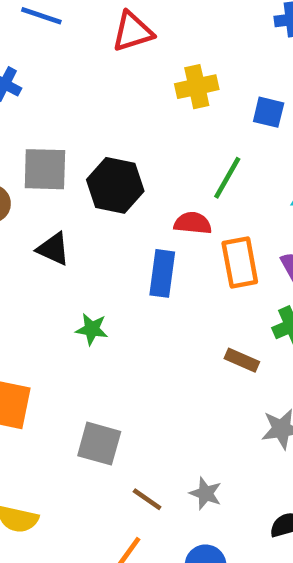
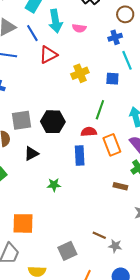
black triangle: (53, 249) -> (31, 154), turned -42
gray square: (99, 444) -> (67, 251), moved, turned -30
brown line: (147, 499) -> (99, 235), moved

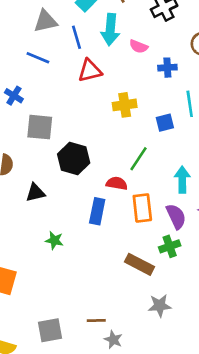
blue cross: (115, 37) -> (167, 68), moved
blue square: (112, 79) -> (165, 123), turned -32
gray square: (22, 120) -> (40, 127), moved
brown rectangle: (120, 186) -> (140, 264), size x1.5
brown line: (99, 235) -> (96, 321), turned -40

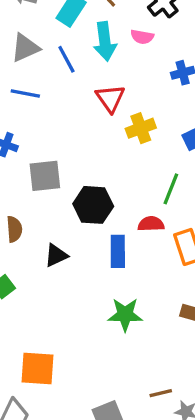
pink semicircle: (139, 46) -> (142, 37), moved
red triangle: (90, 71) -> (110, 98), moved, turned -40
blue rectangle: (97, 211) -> (118, 251), moved
green star: (54, 240) -> (125, 315), moved, size x1.5

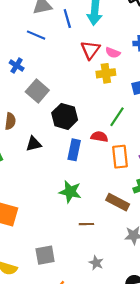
pink semicircle: (142, 37) -> (113, 53), moved
gray square: (45, 176) -> (37, 91), turned 35
brown line: (161, 393) -> (86, 224), moved

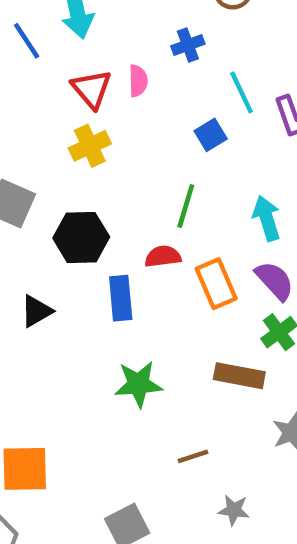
pink semicircle: (113, 53) -> (138, 81), turned -96
yellow cross: (106, 73) -> (90, 146), moved
brown line: (86, 224) -> (193, 456), moved

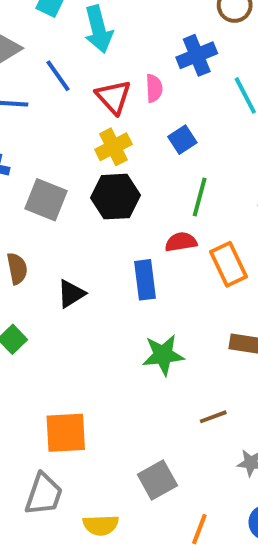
blue line: (27, 41) -> (58, 76), moved
blue cross: (188, 45) -> (197, 55), size x1.4
blue square: (211, 135) -> (182, 140), moved
black hexagon: (81, 238) -> (116, 197), moved

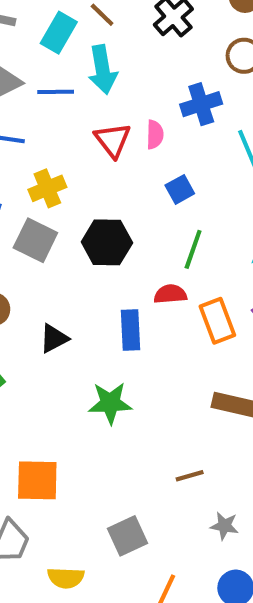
blue line: (58, 76) -> (56, 92), moved, turned -60
yellow cross: (113, 147) -> (47, 188), moved
green star: (163, 355) -> (110, 403), moved

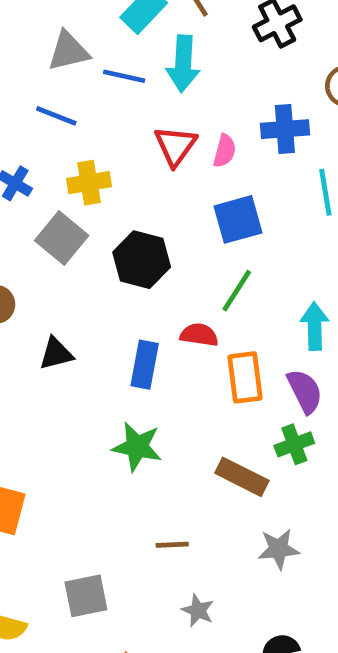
blue square: (180, 189) -> (238, 219), size x1.5
green star: (110, 403) -> (137, 447), moved

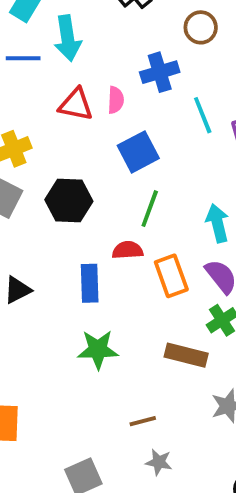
red triangle: (175, 146) -> (76, 105), turned -42
gray star: (198, 610) -> (159, 462), moved

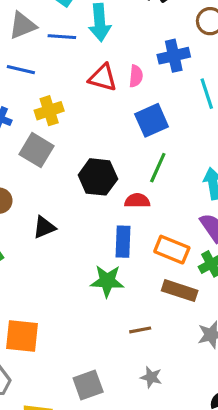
black hexagon: (69, 201) -> (98, 177), moved
orange rectangle: (171, 276) -> (172, 250), moved, turned -52
blue rectangle: (90, 283) -> (123, 242), moved
brown line: (143, 421) -> (140, 330), moved

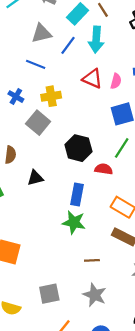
blue line: (62, 37) -> (68, 45), turned -66
blue rectangle: (123, 242) -> (77, 194), moved
gray star: (151, 377) -> (95, 295), size x1.5

